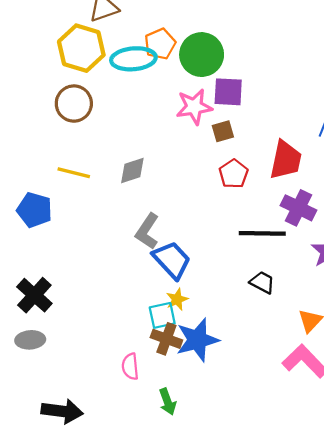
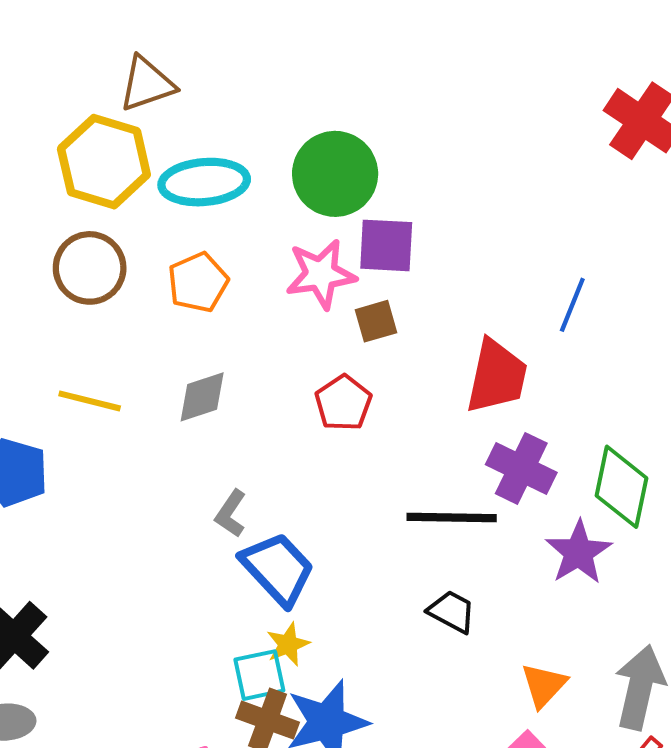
orange pentagon: (160, 44) -> (198, 282), moved
red pentagon: (234, 174) -> (343, 403), moved
gray L-shape: (147, 231) -> (231, 513), size x0.7

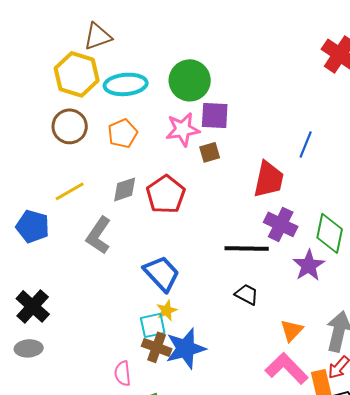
yellow line: (90, 401) -> (70, 191), turned -44
red pentagon: (343, 403) -> (166, 194), moved, size x1.4
gray L-shape: (231, 513) -> (99, 235), moved, size x1.6

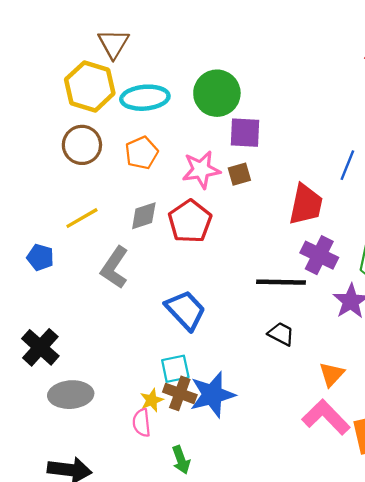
brown triangle: (98, 36) -> (113, 44), turned -40
pink star: (183, 129) -> (201, 170), moved
blue pentagon: (33, 226) -> (40, 257), size x0.7
yellow star: (167, 310) -> (152, 400), moved
gray ellipse: (29, 348) -> (71, 395), moved, size x1.4

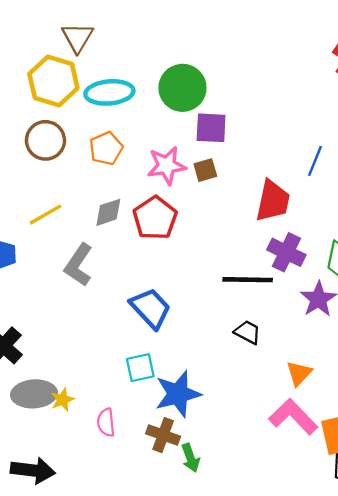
brown cross: (180, 393) -> (163, 435), moved
yellow star: (152, 400) -> (63, 400), moved
green arrow: (181, 460) -> (190, 458), moved

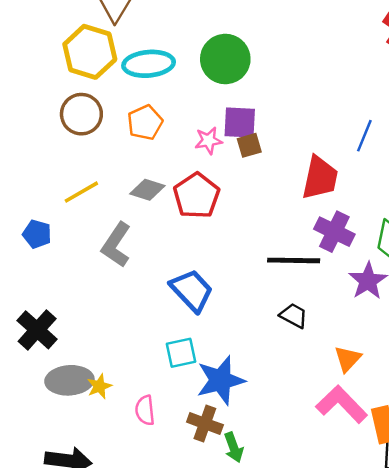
purple square: (211, 128) -> (240, 123), moved
pink star: (167, 166) -> (209, 141), size x0.7
gray diamond: (108, 212) -> (147, 190), turned 36

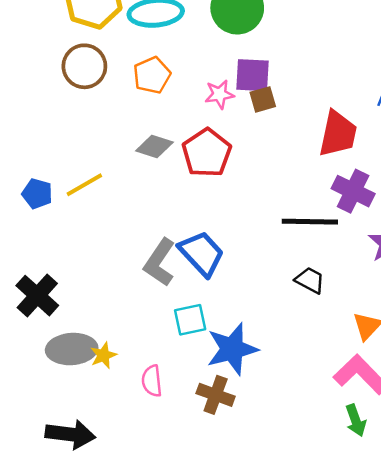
yellow line: (81, 192) -> (84, 185), moved
gray L-shape: (116, 245) -> (160, 262), moved
green arrow: (234, 447) -> (356, 420), moved

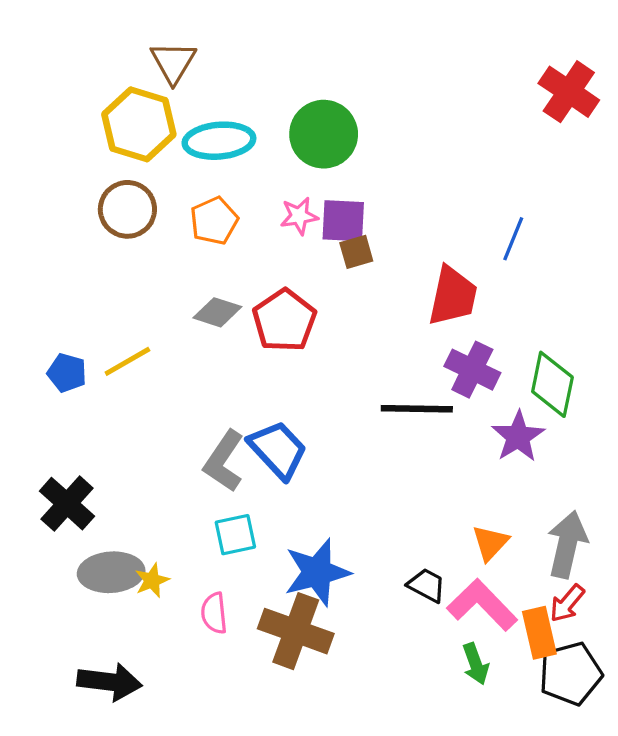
pink star: (219, 94) -> (299, 216), moved
black trapezoid: (310, 280) -> (427, 585), moved
cyan square: (190, 320) -> (235, 535), moved
brown cross: (216, 395) -> (296, 631), size x1.5

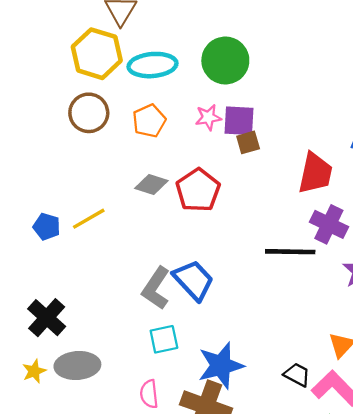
yellow star: (152, 580) -> (34, 371), moved

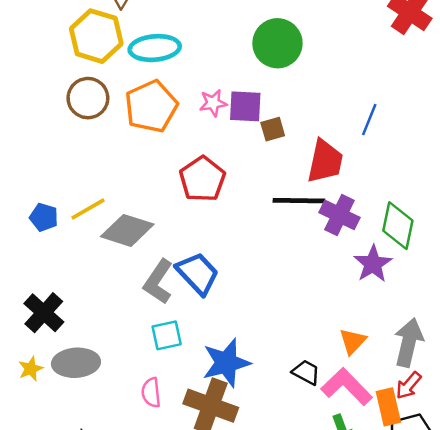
green circle: (225, 60) -> (277, 43), moved
orange pentagon: (149, 121) -> (151, 106), size x1.5
brown square: (248, 142) -> (273, 129), moved
gray diamond: (151, 185) -> (127, 230), moved, size x1.5
black line: (290, 252) -> (299, 201), moved

